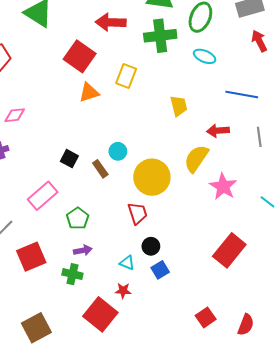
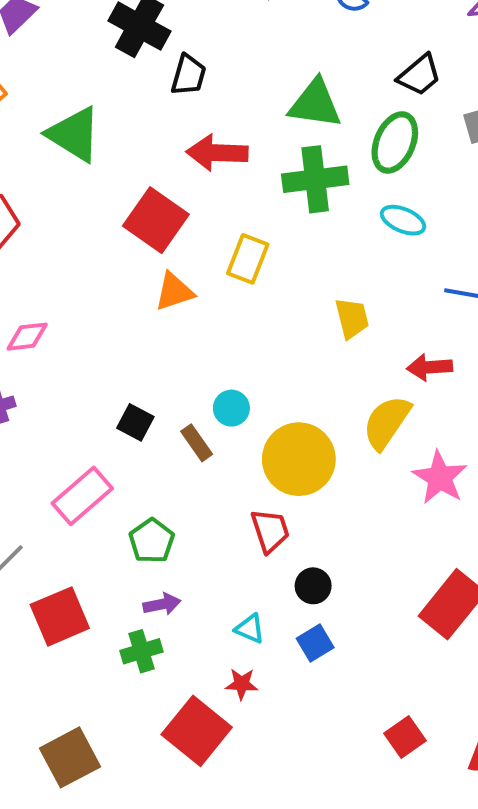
black circle: (151, 246) -> (313, 586), moved
green cross: (72, 274) -> (142, 651), turned -30

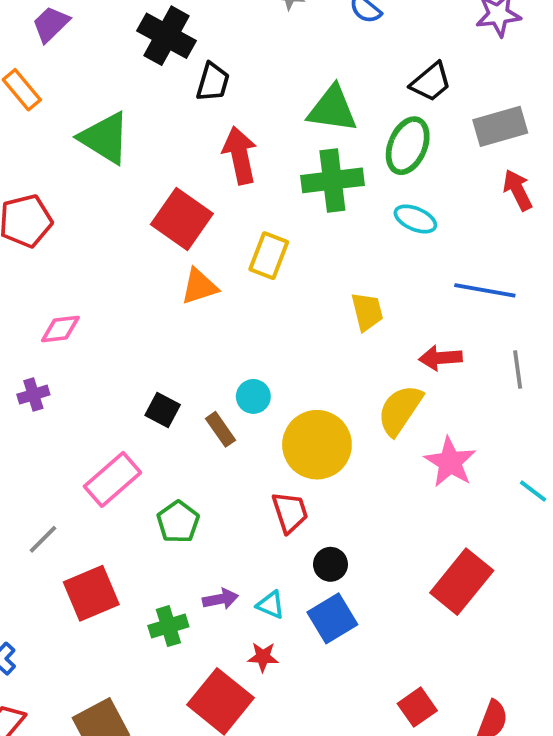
red arrow: (217, 153) -> (240, 155), turned 76
purple arrow: (162, 604) -> (221, 599), moved
blue square: (315, 643) -> (332, 618), size x1.4

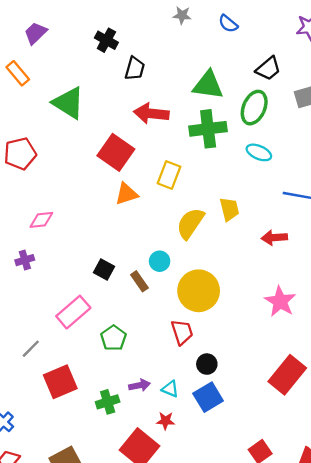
black cross: (166, 36) -> (106, 40), size x0.7
red arrow: (240, 155) -> (151, 113), turned -72
yellow semicircle: (400, 410) -> (190, 223), moved

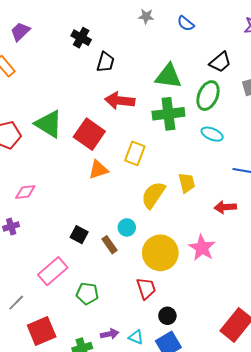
green triangle: (69, 103) -> (49, 124), moved
pink star: (280, 301) -> (202, 248), moved
green pentagon: (113, 338) -> (87, 293), turned -30

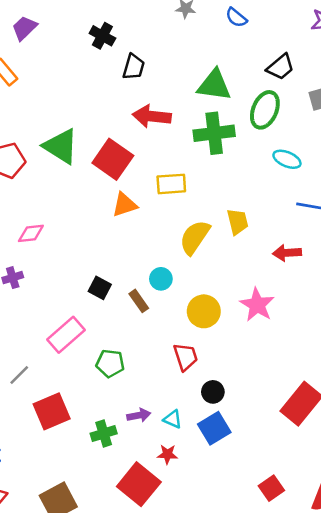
cyan ellipse: (212, 134) -> (287, 159), moved
yellow rectangle: (135, 153) -> (171, 184), turned 65
yellow circle: (160, 253) -> (204, 311), size x0.7

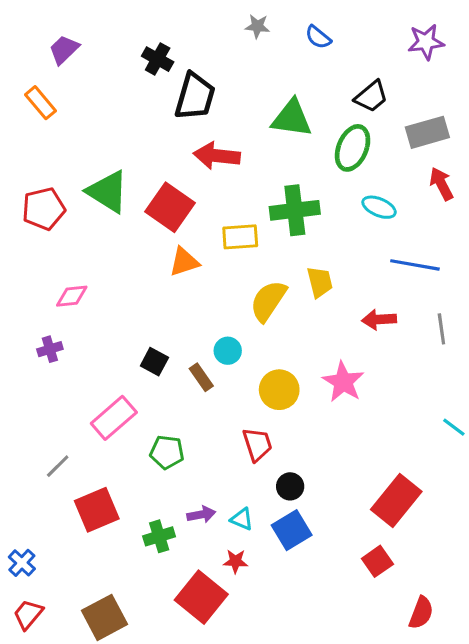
black trapezoid: (134, 67) -> (195, 96), size x1.5
green cross: (214, 133) -> (295, 210), moved
red square: (271, 488) -> (377, 561), moved

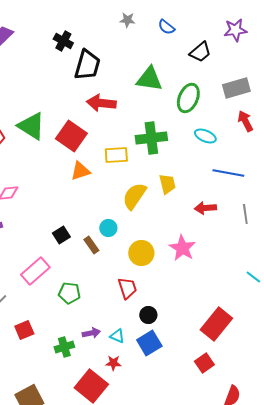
black trapezoid: (371, 96) -> (200, 52), moved
black square: (154, 362) -> (61, 235), turned 30
red square: (97, 510) -> (24, 330), size x0.7

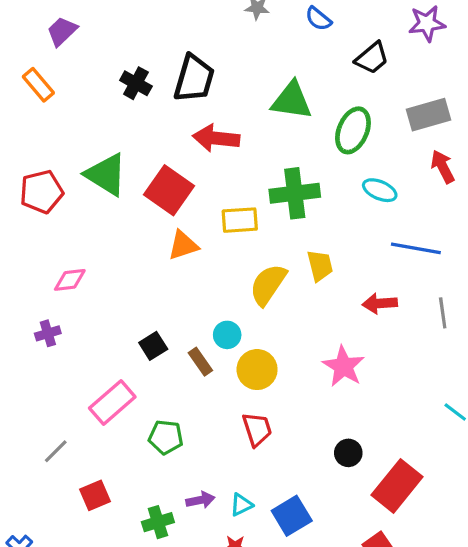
black cross: (63, 41) -> (136, 83), moved
yellow circle: (141, 253) -> (257, 370), moved
black circle: (148, 315) -> (348, 453), moved
cyan triangle: (117, 336) -> (241, 505), turned -49

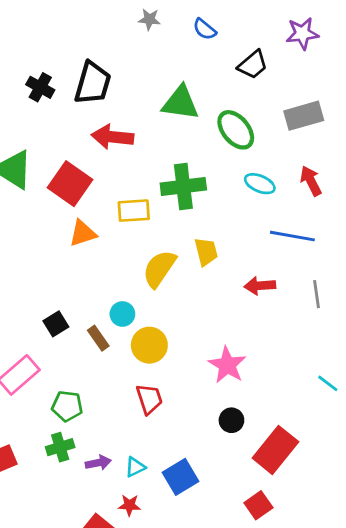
green ellipse: (353, 130) -> (236, 130), turned -63
red arrow: (443, 167) -> (311, 181), moved
pink star: (344, 366) -> (227, 365), moved
green cross: (158, 522) -> (60, 447), moved

